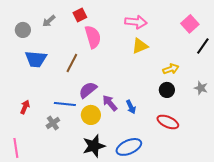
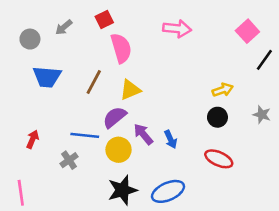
yellow triangle: (140, 46) -> (130, 90), moved

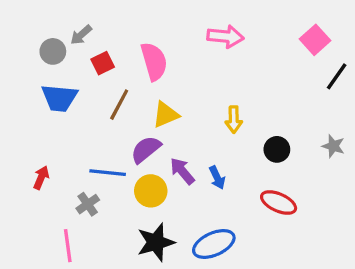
red square: (104, 20) -> (103, 63), moved
gray circle: (30, 39) -> (53, 51), moved
yellow arrow: (223, 90) -> (234, 120), moved, turned 108
pink line: (21, 193) -> (68, 246), moved

